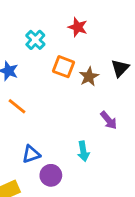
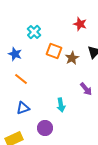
red star: (78, 27) -> (80, 24), moved
cyan arrow: (83, 151) -> (61, 105), moved
blue triangle: (31, 154) -> (23, 108), moved

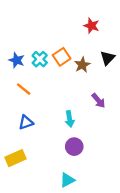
cyan cross: (34, 32) -> (40, 59), moved
orange square: (54, 51) -> (62, 57), turned 35
purple circle: (45, 128) -> (74, 147), moved

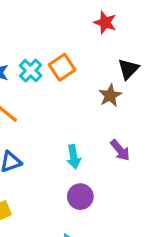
brown star: (82, 65) -> (110, 95), moved
purple arrow: (98, 101) -> (120, 150), moved

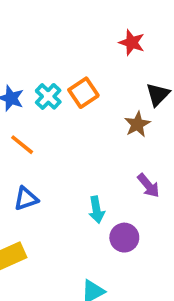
cyan arrow: (74, 157) -> (96, 210), moved
purple circle: (80, 197) -> (124, 238), moved

